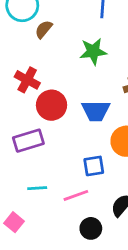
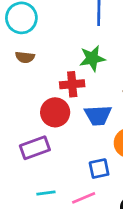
brown semicircle: (44, 29) -> (25, 57), moved, turned -120
red cross: (27, 80) -> (72, 84), moved, turned -30

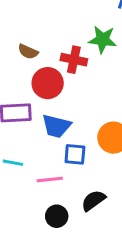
brown semicircle: (25, 57) -> (28, 52), moved
blue trapezoid: (98, 115) -> (56, 126), moved

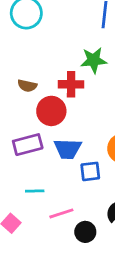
pink line: (50, 180) -> (61, 213), moved

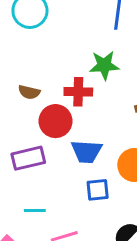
blue trapezoid: (68, 149) -> (87, 152), moved

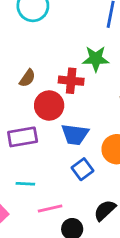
brown semicircle: (29, 92) -> (27, 78), turned -72
blue square: (98, 190) -> (82, 169), turned -35

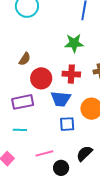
red cross: (71, 81) -> (71, 74), moved
blue square: (82, 169) -> (67, 124), turned 35
cyan line: (25, 184) -> (20, 130), moved

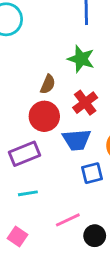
green star: (74, 43) -> (81, 59), turned 30
brown semicircle: (25, 59) -> (48, 84), moved
red cross: (71, 74) -> (85, 103), turned -30

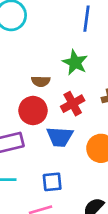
brown semicircle: (48, 84) -> (41, 81), turned 60
blue square: (92, 173) -> (52, 182), moved

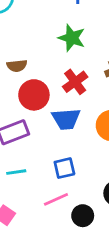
brown semicircle: (41, 81) -> (17, 66), moved

